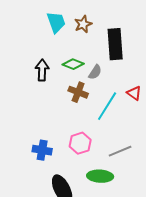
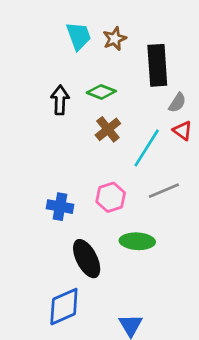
gray semicircle: (95, 72) -> (177, 103), moved
brown cross: (78, 92) -> (108, 129), turned 30
gray line: (120, 151) -> (164, 191), moved

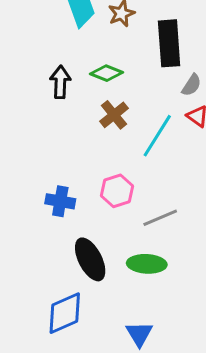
gray line: (164, 191) -> (160, 218), moved
green ellipse: (137, 241) -> (147, 264), moved

